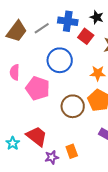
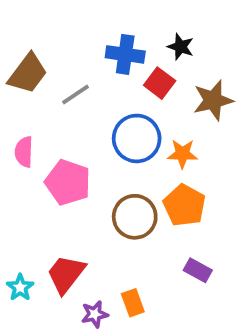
gray line: (42, 28) -> (76, 95), moved
blue circle: (60, 60) -> (137, 138), moved
red trapezoid: (37, 136) -> (66, 274), turned -90

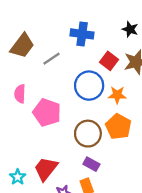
black star: (181, 47) -> (130, 29), moved
red square: (160, 83) -> (109, 61), moved
purple rectangle: (198, 270) -> (91, 164), moved

